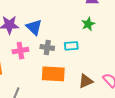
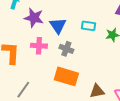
cyan rectangle: (71, 46) -> (89, 26), moved

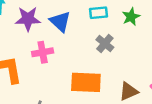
gray cross: (66, 49) -> (105, 44), moved, turned 32

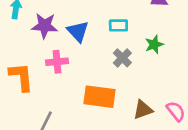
green star: (131, 17) -> (154, 45), moved

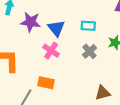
pink cross: (57, 62) -> (51, 51), moved, turned 35
orange rectangle: (99, 97) -> (46, 83), moved, size x0.7

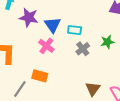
cyan rectangle: (88, 26) -> (75, 30), moved
brown triangle: (103, 93) -> (93, 89), turned -42

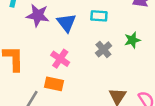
cyan rectangle: (75, 30) -> (99, 16), moved
pink cross: (46, 46) -> (60, 59), moved

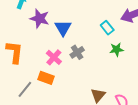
cyan rectangle: (99, 16) -> (107, 28), moved, turned 40
gray cross: (103, 49) -> (77, 52), moved

